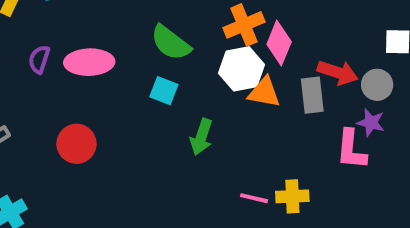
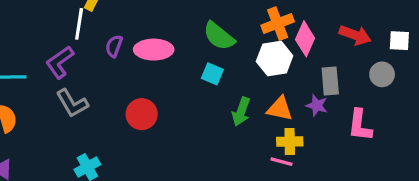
red arrow: (338, 72) -> (355, 35), moved
orange triangle: (264, 92) -> (280, 109), moved
purple star: (371, 123) -> (317, 105), moved
yellow cross: (292, 196) -> (290, 142), moved

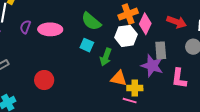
purple star: (317, 105) -> (152, 66), size x1.6
orange triangle: (280, 109) -> (119, 78), moved
green arrow: (241, 112) -> (106, 57), moved
red circle: (142, 114) -> (44, 80), moved

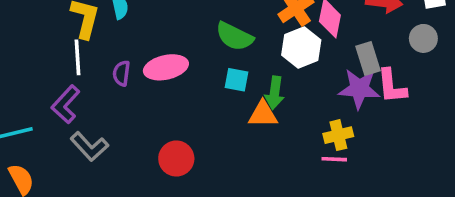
orange triangle: (119, 78) -> (263, 114), moved
pink L-shape: (179, 78) -> (392, 86), moved

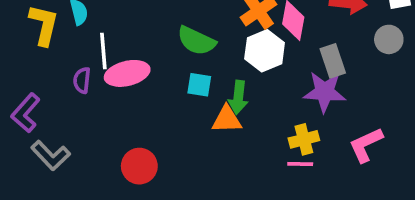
white line: (78, 57) -> (103, 51), moved
pink L-shape: (392, 86) -> (366, 145), moved, turned 72

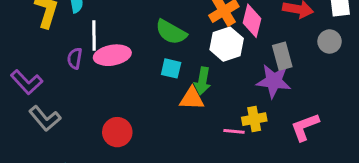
purple L-shape: (26, 113) -> (27, 82), turned -88
pink line: (300, 164) -> (234, 131), moved

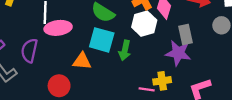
purple semicircle: (75, 58) -> (29, 51), moved, size x1.5
cyan square: (171, 68) -> (102, 40), size x1.6
orange triangle: (192, 99) -> (82, 61), moved

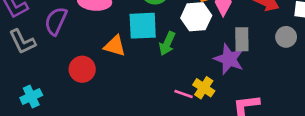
cyan square: (102, 40) -> (143, 26), turned -30
yellow cross: (162, 81) -> (204, 88), turned 30

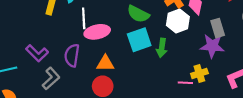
gray L-shape: (22, 42) -> (51, 78), turned -90
orange triangle: (115, 46) -> (105, 63), moved
yellow cross: (204, 88) -> (199, 73), turned -35

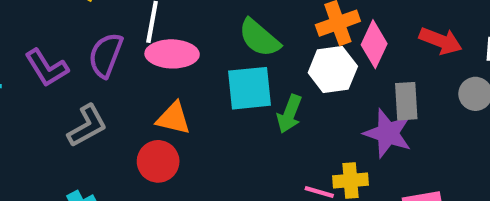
purple semicircle: (72, 55) -> (106, 55), moved
gray L-shape: (51, 78) -> (87, 126), moved

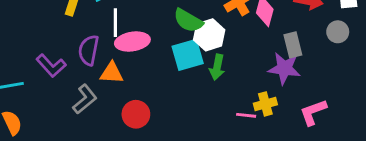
white hexagon: (333, 70) -> (209, 35), moved
orange triangle: (174, 118) -> (112, 73), moved

